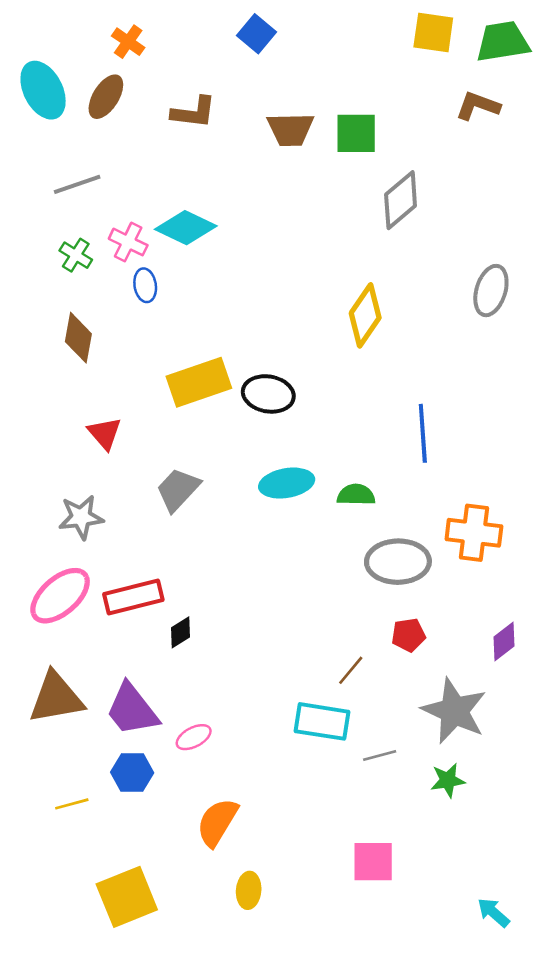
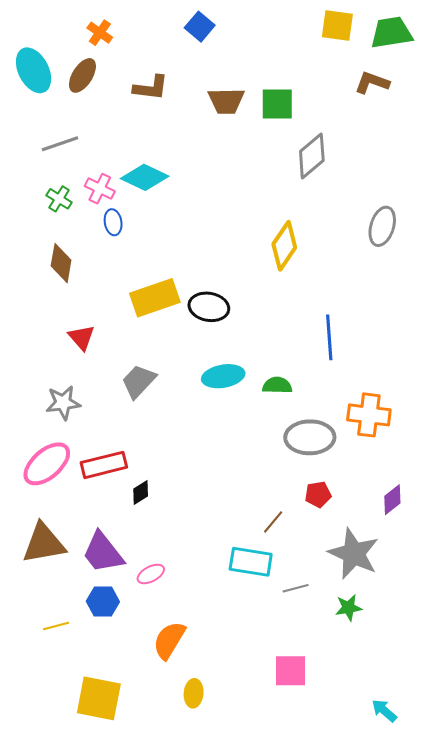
yellow square: (127, 897) -> (99, 698), turned 33

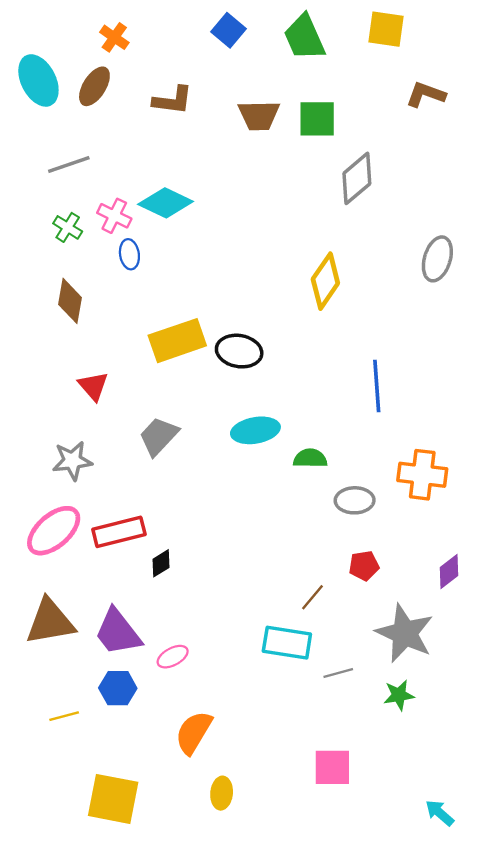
green trapezoid: (391, 33) -> (304, 37), moved, turned -105
green semicircle: (277, 385) -> (310, 458), moved
gray ellipse: (310, 437) -> (355, 500), size x0.7

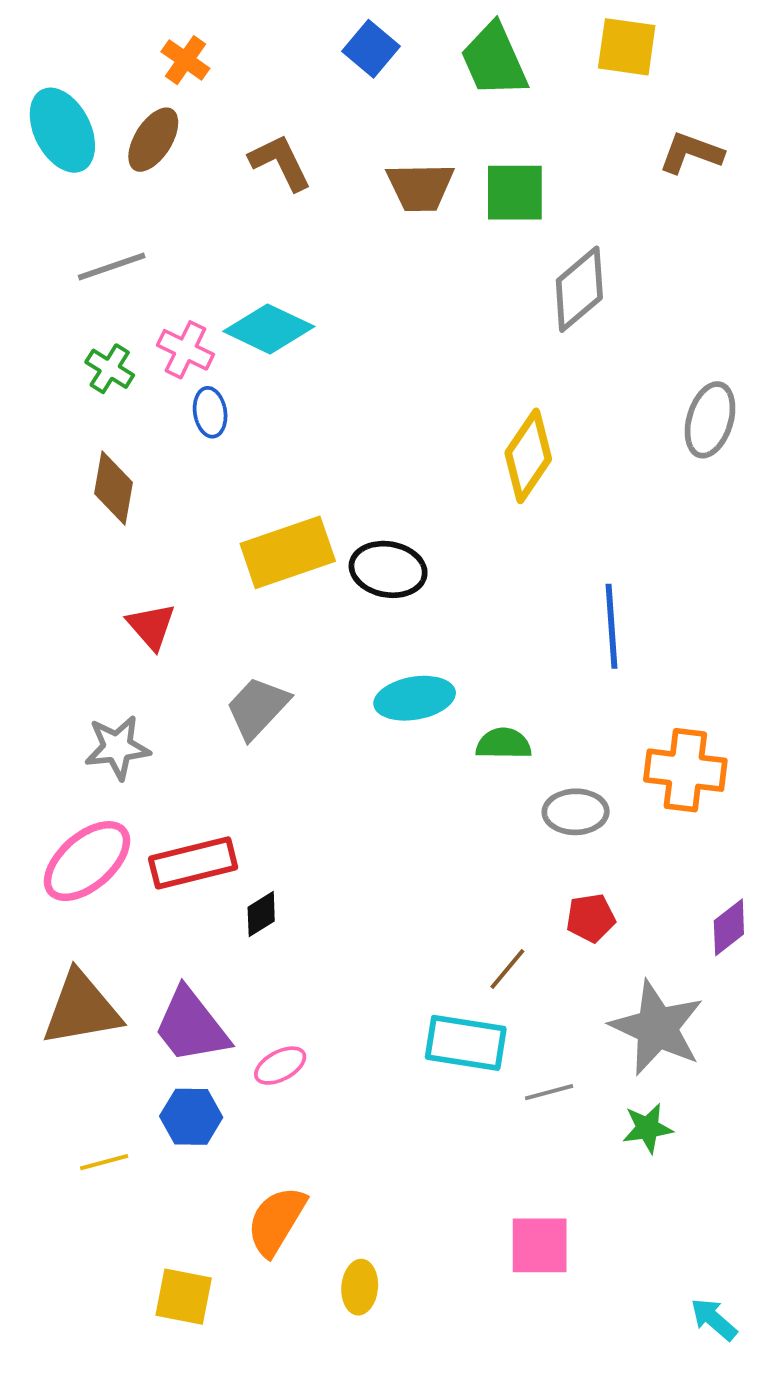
brown L-shape: (173, 100) -> (280, 162), turned -123
orange semicircle: (194, 732) -> (276, 1221), moved
yellow square: (113, 799) -> (184, 1297), size x0.7

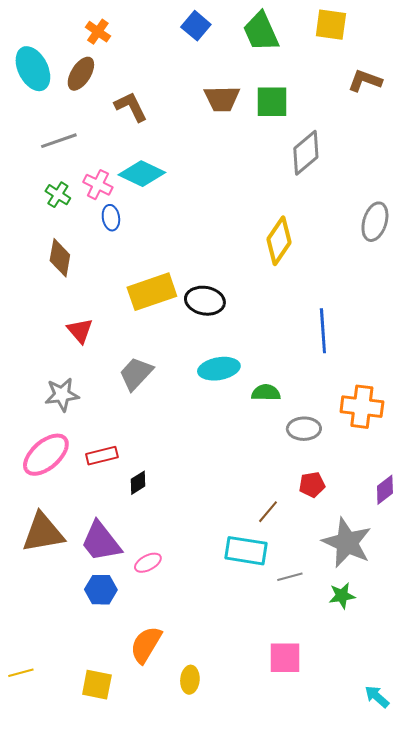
brown L-shape: (280, 162) -> (131, 107), moved
red rectangle: (193, 863) -> (102, 456), size x0.7
yellow line: (104, 1162) -> (21, 673), moved

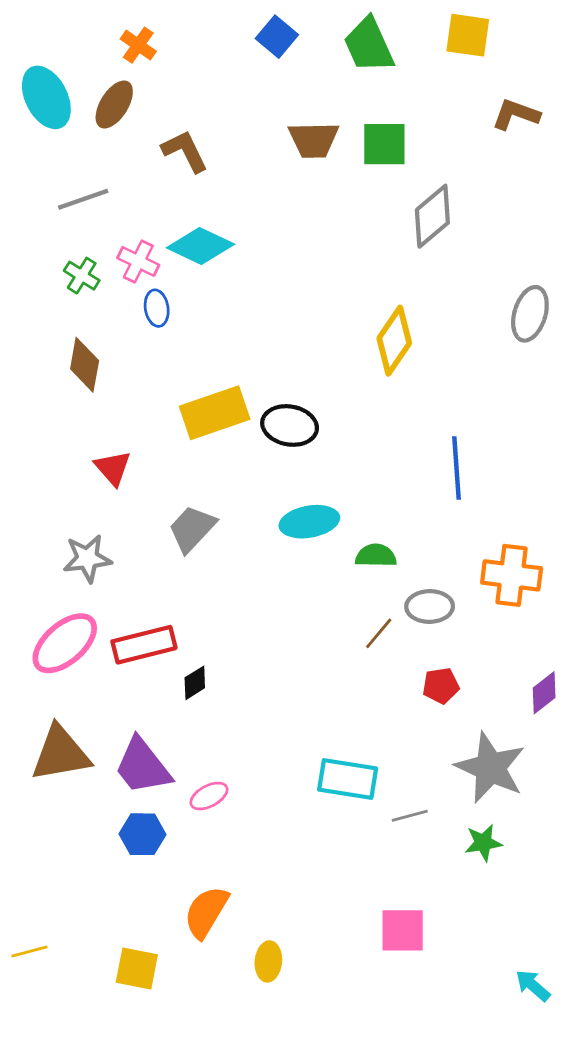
red rectangle: (102, 456) -> (144, 645), size x1.4
brown line: (268, 512) -> (379, 633), moved

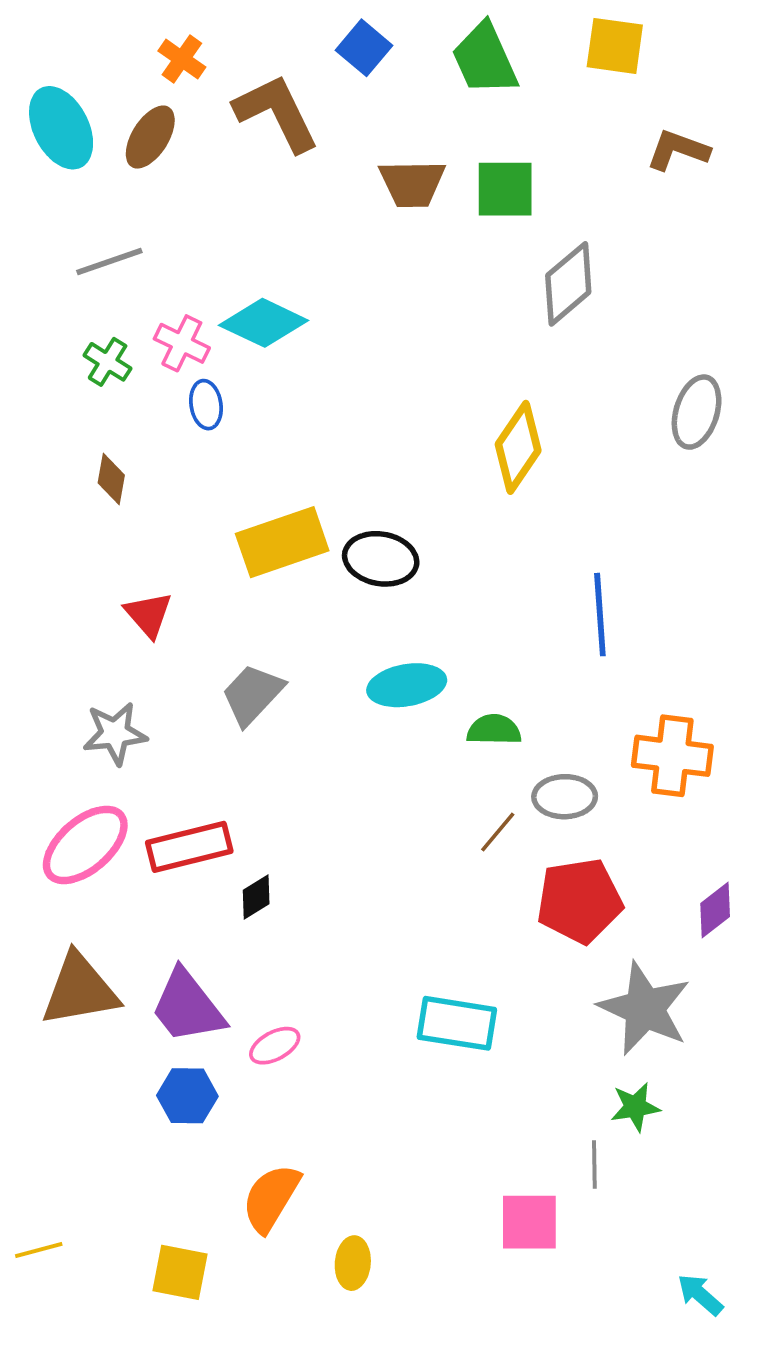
brown L-shape: (185, 151) -> (277, 113), moved, size x1.4
brown diamond: (85, 365) -> (111, 479), size x0.7
red pentagon: (441, 686) -> (579, 901), size x1.8
gray line: (410, 816) -> (594, 1165), moved, turned -76

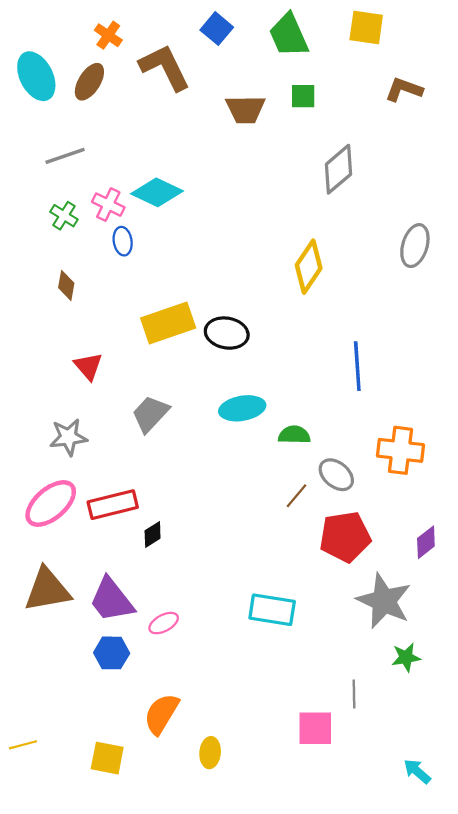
green square: (505, 189) -> (303, 96), moved, size x0.7
gray ellipse: (565, 797) -> (336, 475), turned 40
green star: (635, 1107) -> (406, 657), moved

